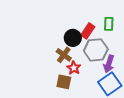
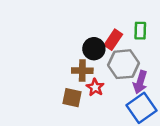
brown cross: (64, 55) -> (82, 71), turned -35
brown square: (64, 82) -> (72, 98), moved

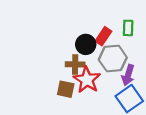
red star: (95, 87) -> (87, 80), size x1.6

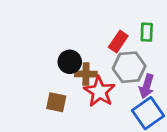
black circle: (86, 44) -> (70, 62), moved
brown square: (66, 89) -> (56, 102), moved

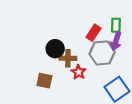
purple arrow: (147, 86) -> (116, 41), moved
red star: (99, 91) -> (79, 72), size x0.6

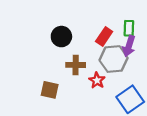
black circle: (55, 49) -> (61, 37), moved
red star: (79, 72) -> (97, 80), moved

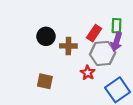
black circle: (61, 37) -> (46, 36), moved
brown cross: (76, 65) -> (68, 46), moved

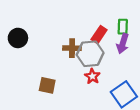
black circle: (46, 36) -> (18, 38), moved
gray hexagon: (103, 53) -> (90, 54), moved

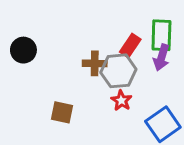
green rectangle: (123, 27) -> (161, 35), size x1.5

